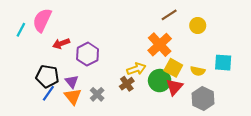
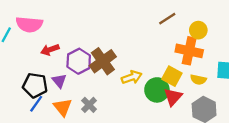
pink semicircle: (42, 20) -> (29, 24), turned -110
orange cross: (160, 45) -> (189, 51), moved, turned -35
purple triangle: (72, 82) -> (59, 81), moved
brown cross: (127, 84) -> (103, 61), moved, size x1.6

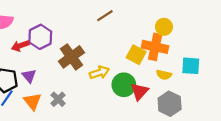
brown line: (167, 19) -> (105, 16), moved
purple hexagon: (79, 61) -> (40, 37), moved
yellow square: (172, 76) -> (136, 55), moved

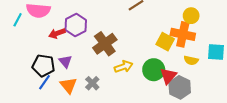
yellow arrow: (99, 73) -> (124, 67), moved
gray hexagon: (170, 104) -> (180, 87), moved

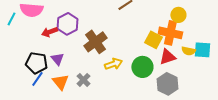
yellow semicircle: (191, 60) -> (188, 51), moved
red triangle: (168, 76) -> (167, 57), moved, turned 30

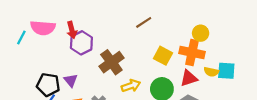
red arrow: (49, 32) -> (72, 30), moved, turned -84
yellow square: (153, 40) -> (163, 56), moved

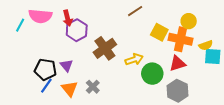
yellow square: (163, 56) -> (159, 32), moved
yellow semicircle: (211, 72) -> (206, 45), moved, turned -32
yellow arrow: (131, 86) -> (134, 59), moved

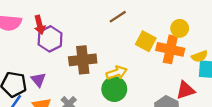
brown cross: (105, 48) -> (83, 60), turned 30
red triangle: (177, 63) -> (185, 90), moved
green circle: (152, 74) -> (114, 89), moved

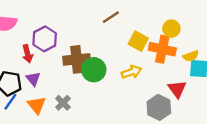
red arrow: (40, 25) -> (27, 54), moved
yellow arrow: (117, 73) -> (131, 72), moved
green circle: (114, 89) -> (94, 70), moved
red triangle: (185, 90) -> (177, 89), turned -48

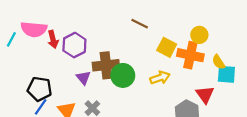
brown line: (111, 17) -> (140, 24), turned 60
red arrow: (27, 54) -> (53, 39), moved
yellow semicircle: (191, 56) -> (219, 62), turned 77
purple triangle: (33, 79) -> (83, 78), moved

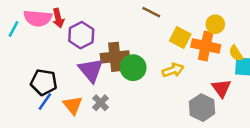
red arrow: (53, 39) -> (58, 18), moved
purple triangle: (83, 78) -> (91, 70), size x1.6

